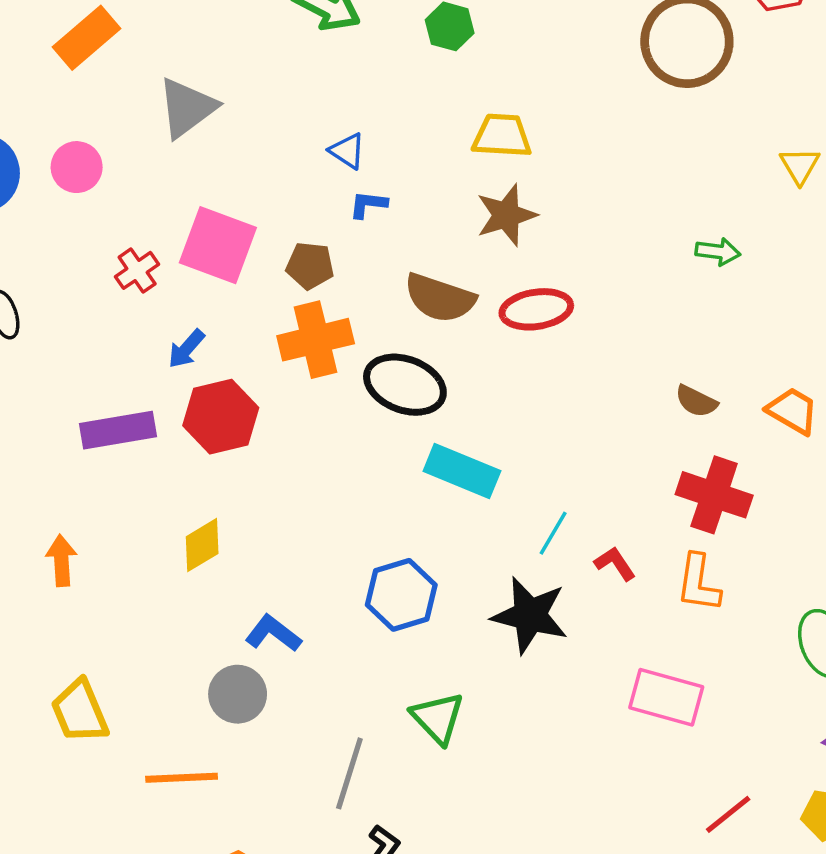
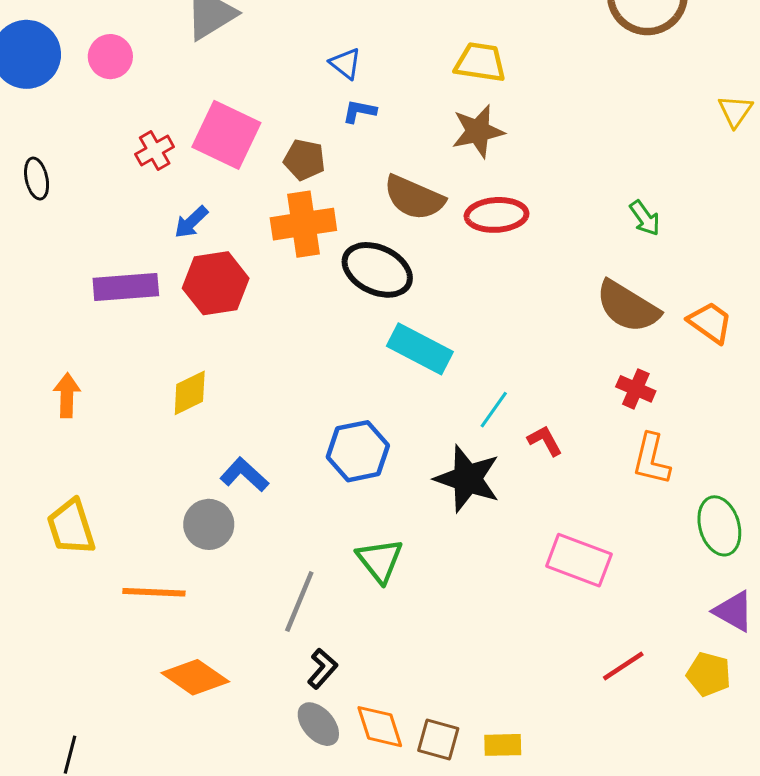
green arrow: (718, 252) -> (645, 218), moved, turned 42
brown semicircle: (696, 401) -> (628, 307), size x1.8
red cross: (714, 495) -> (636, 389), size x0.6
orange L-shape: (698, 583) -> (651, 459), moved

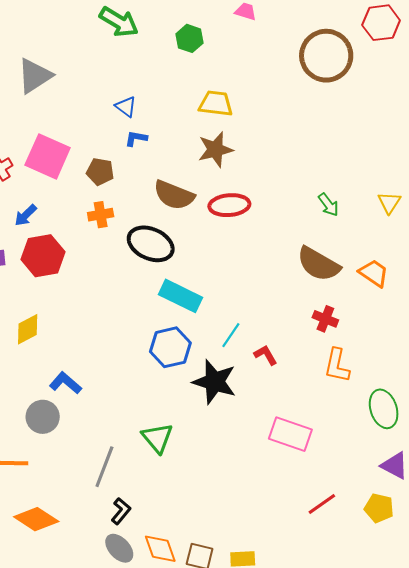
yellow triangle: (735, 111) -> (389, 203), moved
orange cross: (303, 224) -> (101, 215), size x0.6
blue hexagon: (358, 451) -> (170, 347), moved

